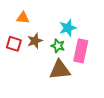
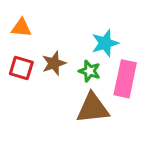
orange triangle: (23, 18) -> (21, 28), moved

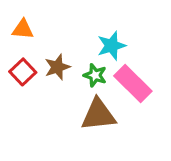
red square: (21, 68) -> (23, 72), turned 30
pink rectangle: (125, 79) -> (133, 83), turned -57

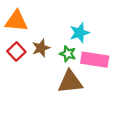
orange triangle: (23, 29) -> (16, 21), size x1.5
pink rectangle: (133, 83) -> (95, 60), turned -36

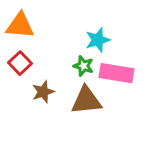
brown star: (41, 48) -> (43, 92), moved

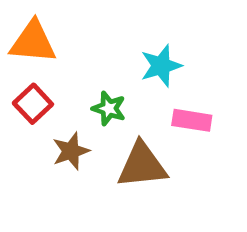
green star: (83, 66) -> (109, 108), moved
pink rectangle: (117, 73) -> (192, 120), size x0.7

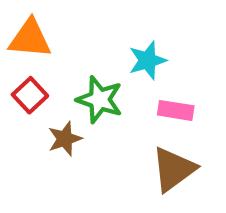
green star: (109, 108) -> (100, 100), size x1.5
brown triangle: (142, 165) -> (174, 169), moved, turned -30

